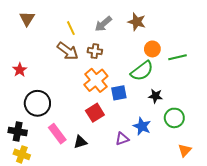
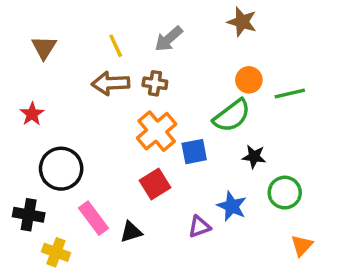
brown triangle: (27, 19) -> (44, 47), moved
brown star: (137, 22) -> (242, 22), moved
brown arrow: (68, 51) -> (111, 83), turned 140
yellow cross: (22, 154) -> (56, 252), moved

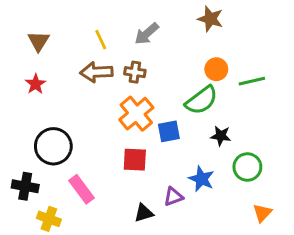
red star: (32, 114) -> (36, 84), moved
red square: (155, 184) -> (135, 160), turned 35
black triangle: (131, 232) -> (144, 213), moved

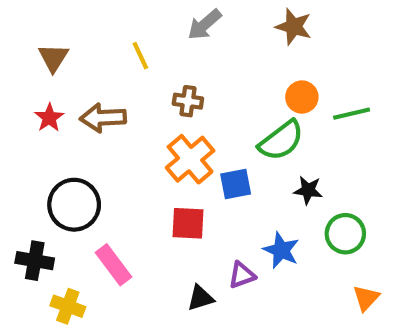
gray arrow: (147, 34) -> (205, 25), moved
brown arrow: (96, 72) -> (103, 118), moved

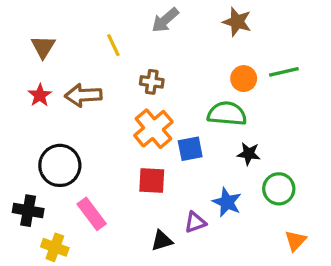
green line: (352, 114) -> (284, 72), moved
green semicircle: (281, 140) -> (227, 114), turned -138

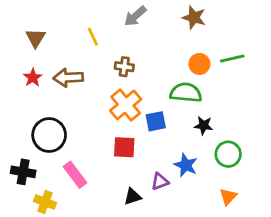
orange triangle: (295, 241) -> (228, 197), moved

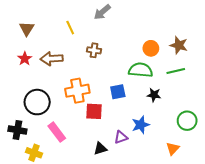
brown star: (194, 18) -> (179, 45), moved
green line: (232, 58) -> (176, 71), moved
orange cross: (126, 105) -> (77, 91), moved, turned 30
green circle: (228, 154) -> (187, 121), moved
blue star: (186, 165) -> (141, 125), turned 30

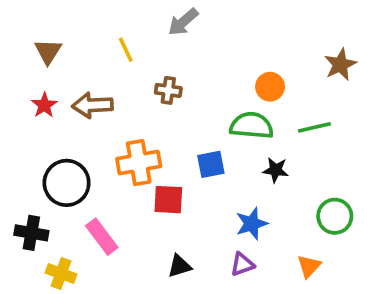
brown star: (179, 45) -> (340, 65), moved, turned 30
purple triangle: (121, 137) -> (242, 264), moved

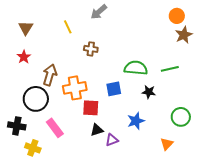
orange circle: (270, 87) -> (177, 16), moved
brown arrow: (92, 105) -> (50, 75), moved, turned 110
purple triangle: (242, 264) -> (112, 140), moved
black triangle: (179, 266) -> (97, 130), moved

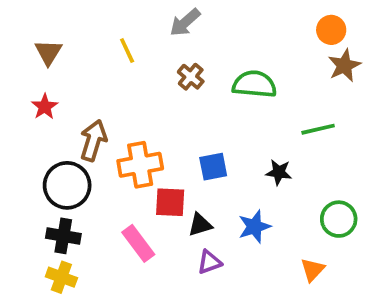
brown cross: (91, 49) -> (191, 77), moved, turned 32
green semicircle: (136, 68) -> (254, 84), moved
black cross: (17, 126) -> (63, 236), moved
pink rectangle: (55, 128) -> (138, 243), moved
black triangle: (97, 130) -> (200, 225), moved

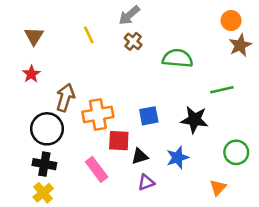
brown cross: (191, 77) -> (133, 41), moved
black star: (279, 172) -> (194, 120), size x1.5
yellow cross: (61, 277) -> (43, 193), turned 30

